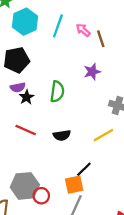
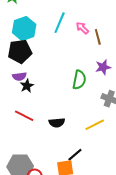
cyan hexagon: (25, 22) -> (24, 29), moved
purple star: (92, 72) -> (103, 67), moved
green semicircle: (57, 92) -> (79, 80), moved

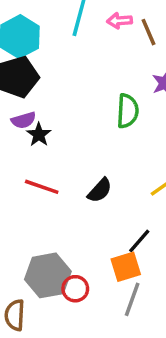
pink arrow: (82, 28) -> (120, 21), turned -40
black semicircle: (57, 123) -> (100, 190), turned -35

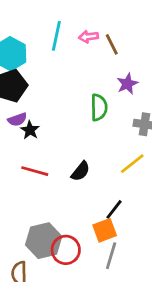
red circle: (75, 289) -> (66, 250), size x1.4

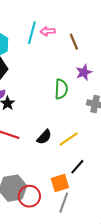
pink arrow: (88, 37) -> (48, 31), moved
yellow line: (132, 164) -> (69, 139), moved
black line: (114, 209) -> (77, 167), moved

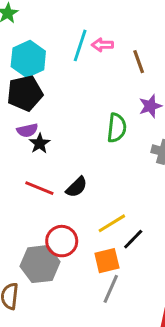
black semicircle: (44, 137) -> (77, 187), moved
yellow line: (69, 139) -> (112, 223), moved
red circle: (29, 196) -> (62, 241), moved

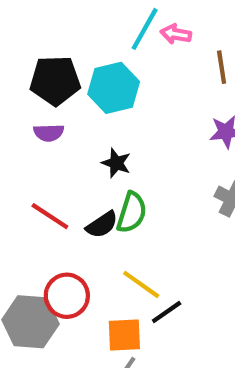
cyan hexagon: (28, 59) -> (114, 88), moved
green semicircle: (117, 128) -> (132, 212), moved
black star: (40, 143) -> (116, 163), moved, turned -30
yellow line: (112, 223) -> (141, 284), turned 56

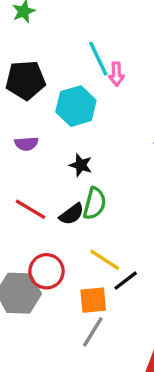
cyan line: (145, 29) -> (98, 59), turned -52
pink arrow: (176, 34) -> (116, 74), moved, turned -100
black pentagon: (55, 80) -> (26, 80), moved

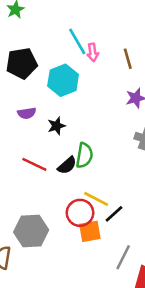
black star: (81, 165) -> (56, 126), moved, turned -30
red circle: (47, 271) -> (80, 213), moved
gray line: (93, 332) -> (123, 257), moved

